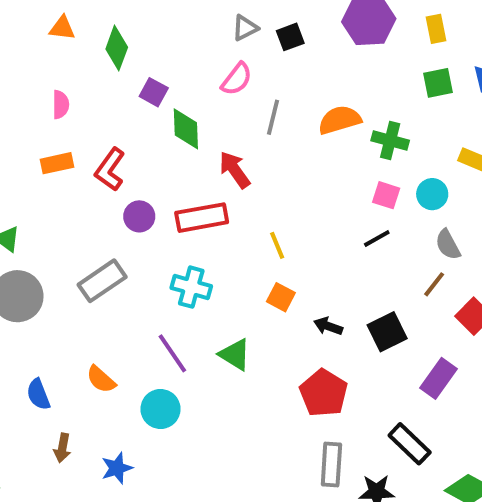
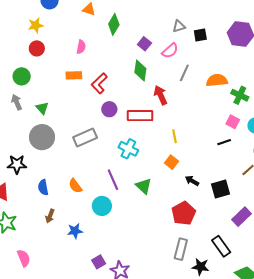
purple square: (154, 92) -> (144, 44), moved

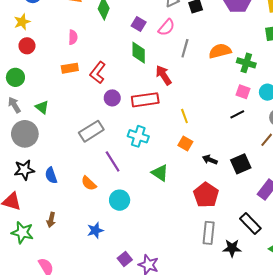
gray circle: (42, 137) -> (25, 134), moved
purple line: (113, 180) -> (113, 161), moved
blue semicircle: (43, 187) -> (51, 175), moved
brown arrow: (50, 216) -> (51, 220), moved

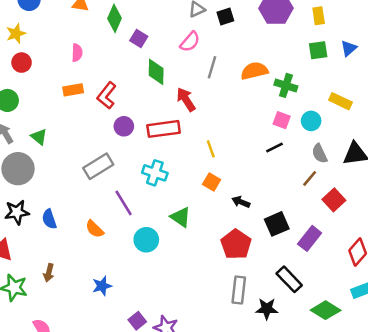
purple square: (139, 24) -> (139, 39), moved
black square: (241, 164) -> (277, 224), moved
cyan circle: (120, 200) -> (146, 240), moved

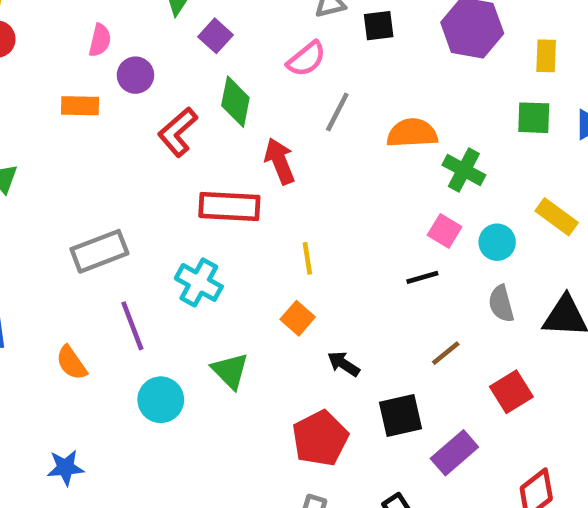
red L-shape: (107, 95) -> (178, 132), moved
purple circle: (124, 126) -> (135, 75), moved
brown line: (310, 178) -> (446, 353), moved

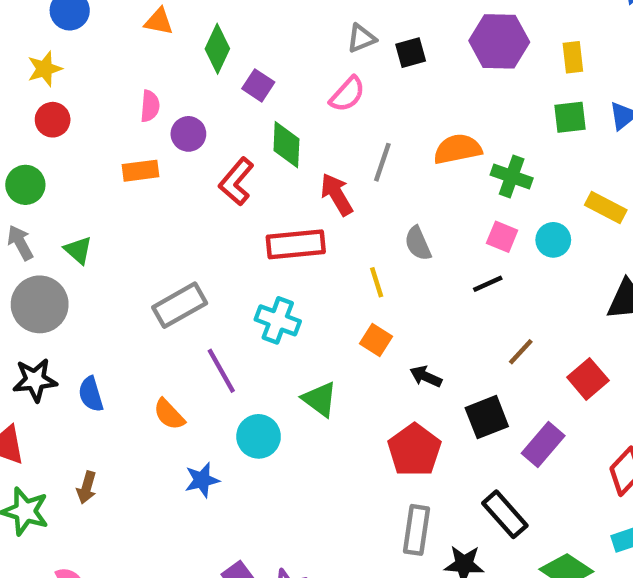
gray line: (337, 112) -> (382, 162), moved
gray semicircle: (501, 304) -> (418, 243), moved
blue star: (65, 468) -> (202, 480), moved

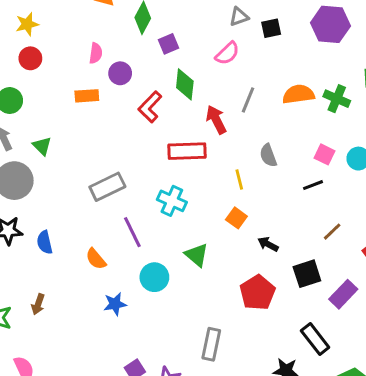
purple square: (258, 85) -> (168, 44), turned 30
green cross: (512, 177) -> (337, 99), moved
gray rectangle: (416, 530) -> (211, 344), moved

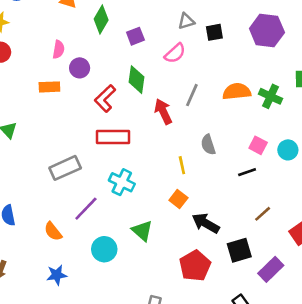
purple square: (168, 44) -> (135, 36), moved
red rectangle: (187, 151) -> (113, 137), moved
purple line: (132, 232) -> (86, 209), turned 68
black arrow: (268, 244) -> (206, 223), size x1.5
blue star: (115, 304) -> (57, 275), moved

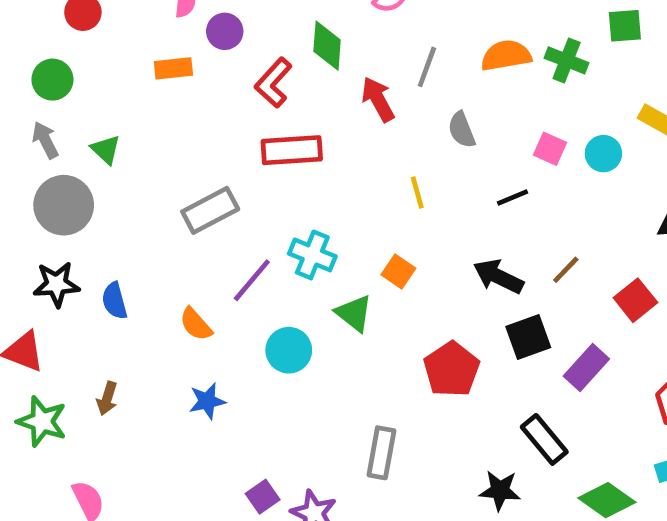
gray semicircle: (208, 145) -> (462, 130), moved
black line: (247, 172) -> (513, 197), moved
cyan cross: (122, 182) -> (312, 255), moved
orange square: (178, 199) -> (398, 271), moved
black arrow: (206, 223) -> (498, 276), moved

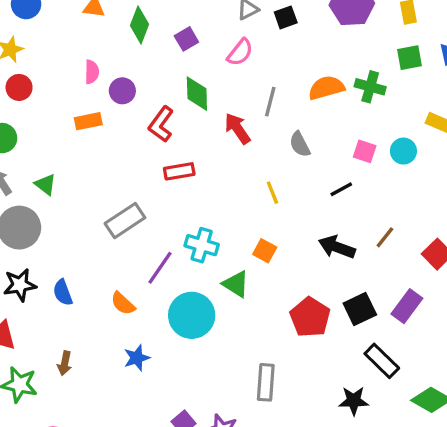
red rectangle: (292, 150) -> (179, 171), size x0.7
black square: (528, 337) -> (360, 309), moved
cyan circle: (289, 350) -> (192, 315), size x1.4

